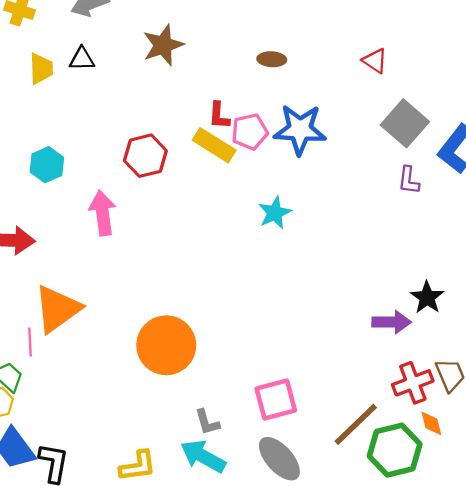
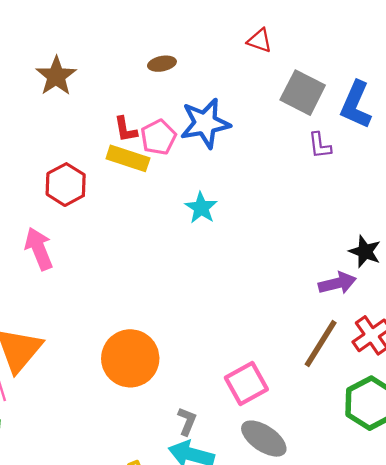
gray L-shape: (207, 422) -> (187, 421), turned -128
brown line: (356, 424) -> (321, 343), moved

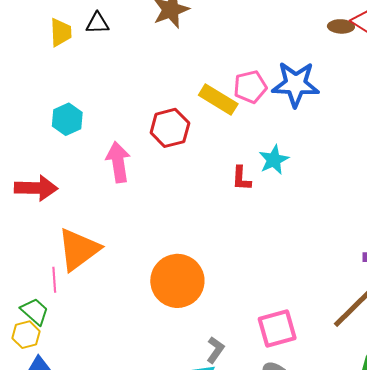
brown ellipse: (162, 64) -> (341, 26), moved
red L-shape: (126, 129) -> (241, 178), moved
red hexagon: (66, 185) -> (170, 128), moved

